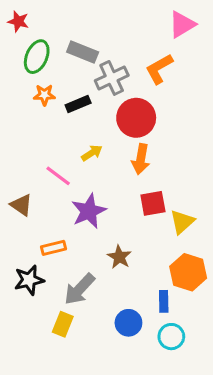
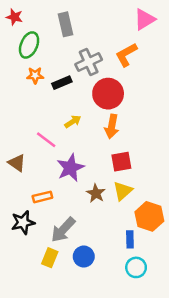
gray rectangle: (83, 52) -> (66, 24), moved, turned 55
yellow triangle: (182, 222) -> (123, 191), moved
brown star: (119, 257) -> (96, 193), moved
blue circle: (128, 323) -> (84, 257), moved

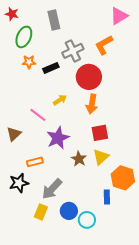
brown triangle: (17, 163) -> (14, 134), turned 42
cyan circle: (136, 267) -> (87, 220), moved

